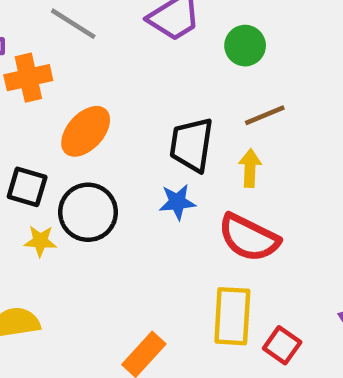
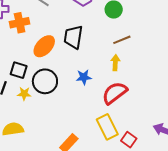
black trapezoid: (192, 145) -> (73, 37), moved
red semicircle: (249, 238) -> (115, 93), turned 116
yellow rectangle: (232, 316) -> (107, 127), turned -30

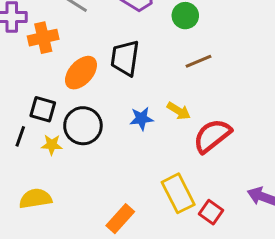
yellow arrow: (115, 63) -> (179, 111), moved, turned 119
red semicircle: (115, 93) -> (212, 136), moved

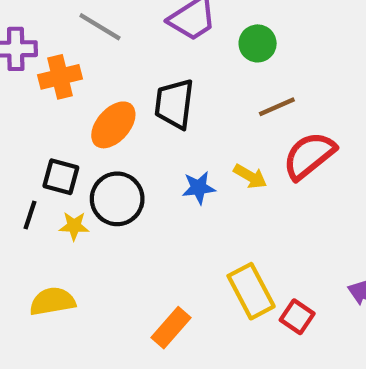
red semicircle: (212, 136) -> (309, 156), moved

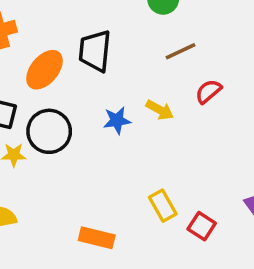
red semicircle: (309, 156) -> (208, 91), size x0.6
yellow rectangle: (251, 291) -> (163, 206), size x0.7
orange rectangle: (171, 328) -> (97, 238), turned 64

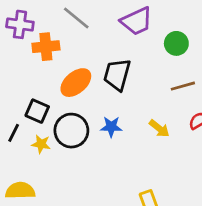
blue star: (117, 120) -> (111, 127), moved

